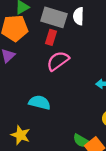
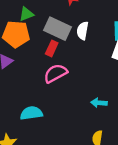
cyan semicircle: (40, 102) -> (31, 113), turned -30

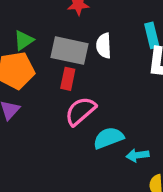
cyan arrow: (99, 103) -> (138, 155), moved
cyan semicircle: (31, 113) -> (108, 138), moved

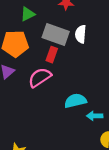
green triangle: (24, 40) -> (28, 14), moved
pink semicircle: (80, 111) -> (40, 77), moved

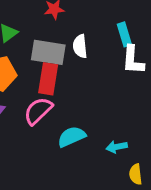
red rectangle: (52, 55) -> (48, 79), size x1.5
cyan semicircle: (75, 101) -> (72, 137), moved

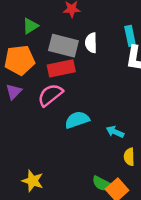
red rectangle: (48, 79) -> (61, 68), turned 64
cyan arrow: (117, 147) -> (115, 132), turned 30

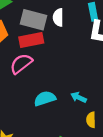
cyan semicircle: (77, 120) -> (45, 99), moved

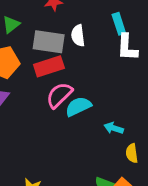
pink semicircle: (21, 64) -> (59, 95), moved
cyan semicircle: (45, 99) -> (78, 106), moved

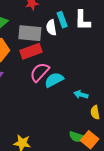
cyan rectangle: (119, 24) -> (62, 20), moved
white L-shape: (127, 47) -> (83, 20), moved

